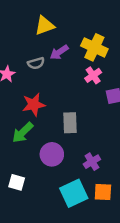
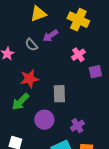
yellow cross: (94, 47) -> (78, 20), moved
gray semicircle: (36, 63) -> (31, 45), turned 64

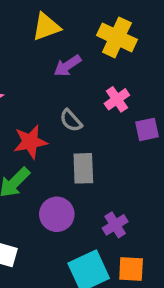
gray semicircle: (31, 45) -> (71, 121), moved

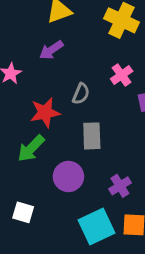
purple arrow: (67, 66) -> (51, 50), moved
gray semicircle: (71, 121) -> (81, 94), turned -115

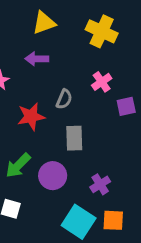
purple arrow: (51, 50) -> (37, 59), turned 35
green arrow: (31, 148) -> (18, 166), moved
cyan square: (97, 226) -> (79, 222), turned -32

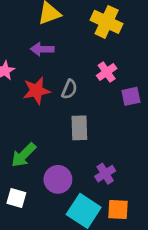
red star: (31, 116) -> (36, 91), moved
purple circle: (53, 176) -> (58, 179), moved

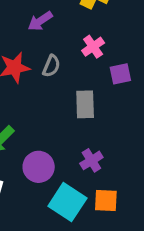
purple arrow: (42, 49) -> (40, 21), moved, turned -35
gray rectangle: (79, 128) -> (85, 104), moved

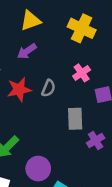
purple arrow: (40, 21) -> (27, 51), moved
purple cross: (91, 160) -> (96, 140), moved

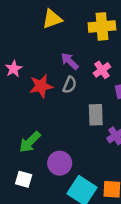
yellow cross: (82, 28) -> (102, 26), turned -30
purple arrow: (27, 51) -> (70, 61), moved, turned 78

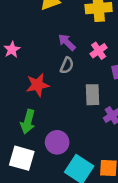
red star: (41, 86) -> (38, 85), moved
green arrow: (30, 142) -> (28, 122), turned -30
white square: (24, 179) -> (22, 158), size x1.5

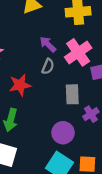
pink cross: (99, 51) -> (78, 52), size x1.6
purple circle: (57, 142) -> (63, 133), moved

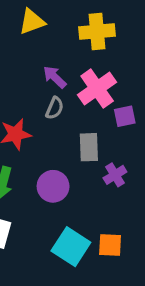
purple circle: (63, 133) -> (53, 186), moved

